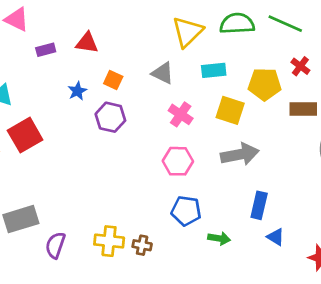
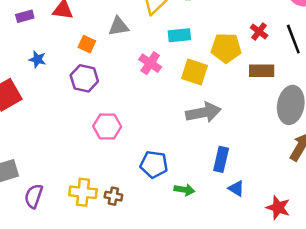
gray triangle: (163, 73) -> (119, 26), moved, turned -35
blue star: (77, 91) -> (37, 59), moved, turned -30
pink cross: (181, 114) -> (150, 63), moved
pink hexagon: (178, 161) -> (107, 126), moved

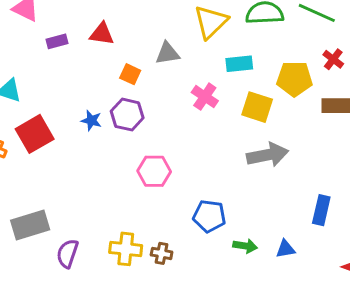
blue star: (37, 59) -> (91, 120), moved
blue rectangle: (221, 159) -> (321, 210), moved
blue triangle: (236, 189) -> (285, 249), moved, turned -42

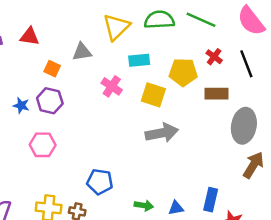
pink hexagon: (154, 171) -> (43, 145), moved
blue rectangle: (321, 210) -> (211, 200), moved
blue pentagon: (209, 216) -> (100, 182), moved

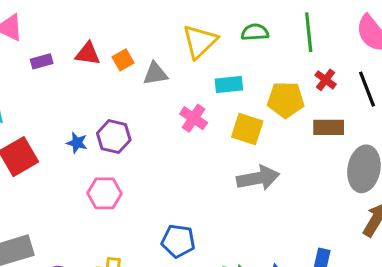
green semicircle: (159, 20) -> (255, 32), size x0.7
green line: (201, 20) -> (309, 32), turned 60
orange square: (52, 69) -> (123, 60), moved, turned 35

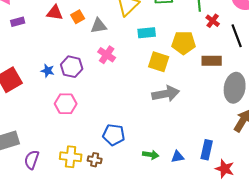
purple rectangle: (42, 61) -> (18, 22), moved
red cross: (326, 80) -> (213, 21), moved
pink cross: (194, 118) -> (107, 55), moved

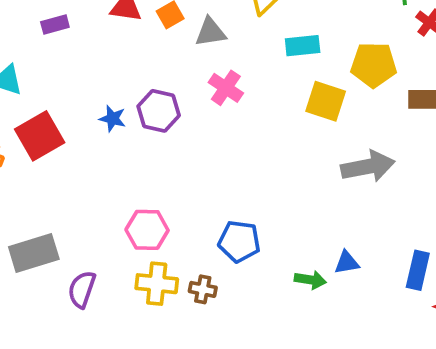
gray arrow: (166, 94) -> (368, 167), moved
pink hexagon: (66, 104) -> (147, 230), moved
blue triangle: (178, 157) -> (347, 263), moved

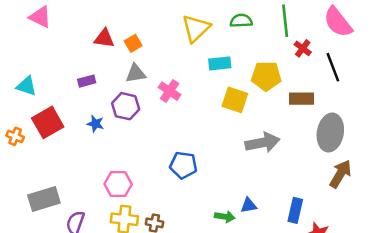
purple rectangle: (55, 24) -> (87, 81), moved
gray triangle: (210, 32) -> (136, 73), moved
blue star: (113, 119) -> (95, 124), moved
blue pentagon: (239, 241) -> (183, 165), moved

